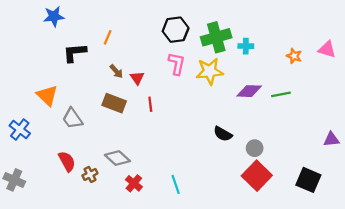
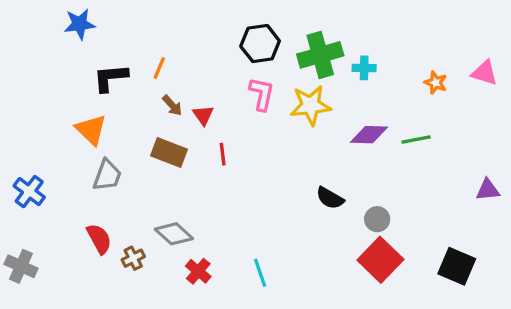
orange line: (108, 37) -> (159, 68), moved
orange triangle: (47, 95) -> (91, 130), moved
gray trapezoid: (72, 119) -> (107, 175), turned -125
purple triangle: (331, 139) -> (488, 190), moved

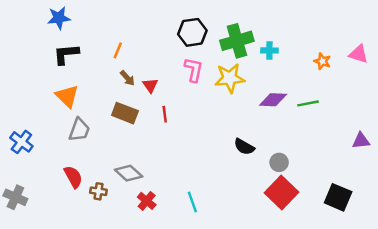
black L-shape: (110, 78) -> (66, 54), moved
brown cross: (133, 258) -> (98, 191), turned 35

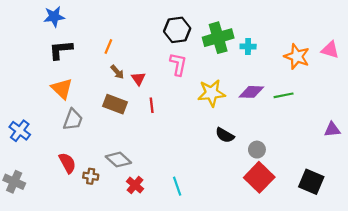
orange star: (322, 61) -> (297, 56), size x1.6
yellow star: (230, 78) -> (211, 93), moved

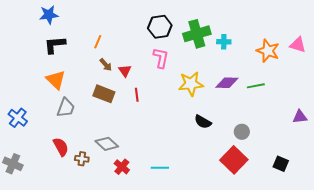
gray circle: (257, 150) -> (242, 132), moved
black square: (311, 182) -> (281, 164), size x0.7
cyan line: (177, 186) -> (160, 168), turned -72

